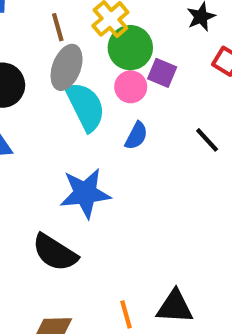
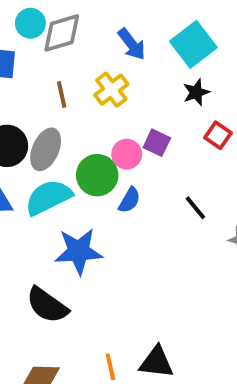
green circle: (130, 48) -> (97, 175), moved
gray ellipse: (67, 67) -> (46, 149), moved
cyan semicircle: (85, 107) -> (48, 197), moved, turned -93

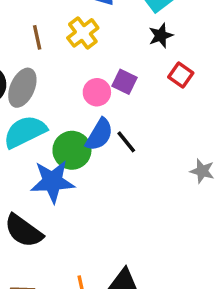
green circle: (97, 175) -> (72, 150), moved
blue semicircle: (129, 200) -> (99, 135), size x1.4
black line: (195, 208) -> (126, 142), moved

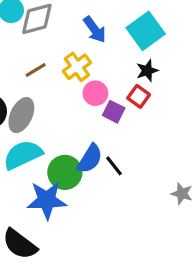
brown line: (37, 37) -> (36, 70), turned 70
red square: (181, 75) -> (139, 96), moved
pink circle: (97, 92) -> (95, 93), moved

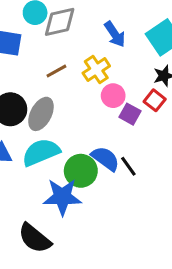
blue semicircle: (90, 159) -> (105, 159), turned -88

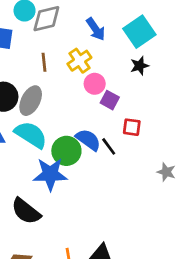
brown line: (56, 71) -> (44, 62), turned -66
red square: (155, 100) -> (132, 127), moved, turned -30
cyan semicircle: (41, 152) -> (31, 135), turned 56

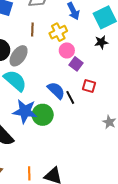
green circle: (66, 151) -> (43, 115), moved

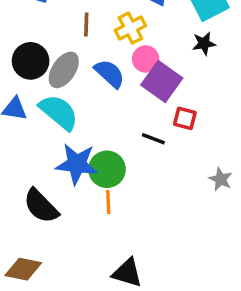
purple square: (76, 64) -> (162, 81), size x1.6
blue semicircle: (56, 90) -> (110, 74), moved
black line: (70, 97) -> (153, 139), turned -40
orange line: (29, 173) -> (108, 202), moved

